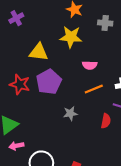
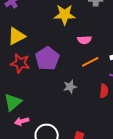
yellow triangle: (39, 52) -> (16, 36), moved, turned -30

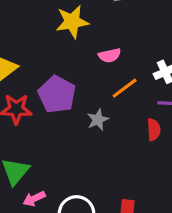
gray star: (70, 87) -> (98, 120), moved

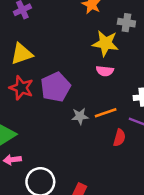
yellow star: (72, 22) -> (105, 43), moved
orange line: (125, 88) -> (106, 113), moved

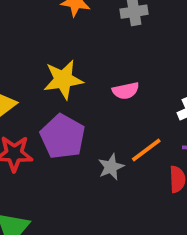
yellow star: (105, 43) -> (63, 80), moved

